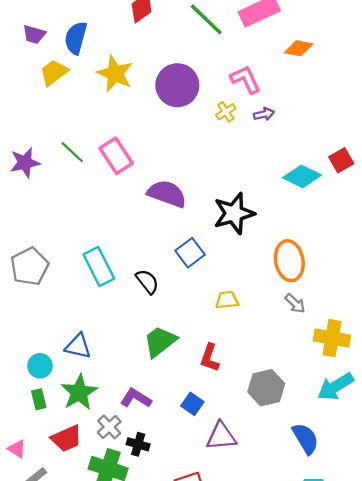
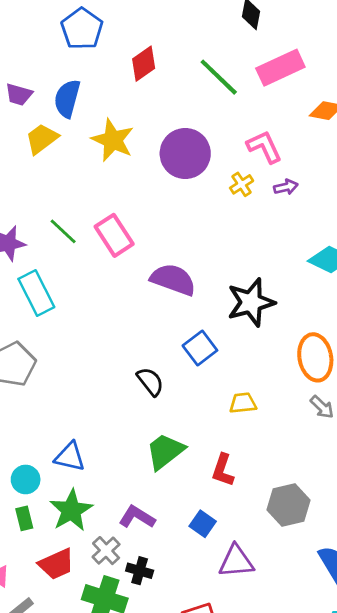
cyan rectangle: (99, 266) -> (36, 293), moved

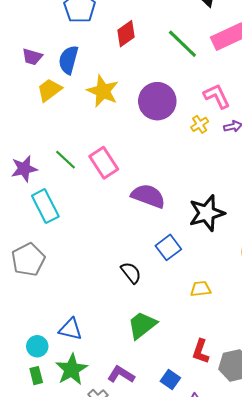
red L-shape: (223, 470) -> (201, 351), moved

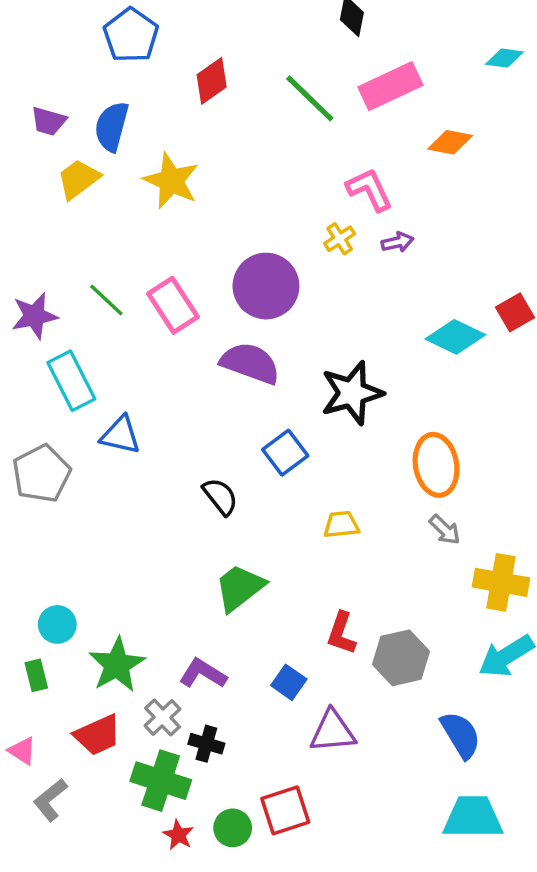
purple circle: (157, 101) -> (266, 286), moved
blue triangle: (71, 329) -> (120, 435), moved
green rectangle: (36, 376) -> (36, 675), moved

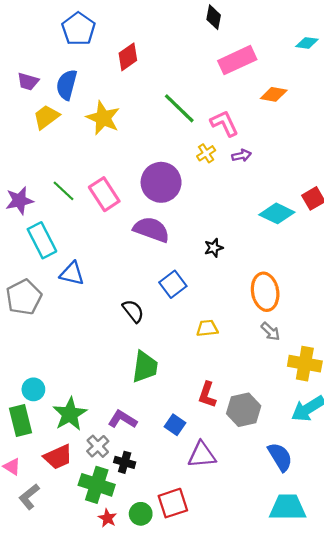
green line: (310, 98) -> (179, 108), moved
black star: (352, 393) -> (214, 248), size x0.5
green trapezoid: (240, 588) -> (145, 367), turned 136
green rectangle: (36, 675) -> (21, 420), size x1.6

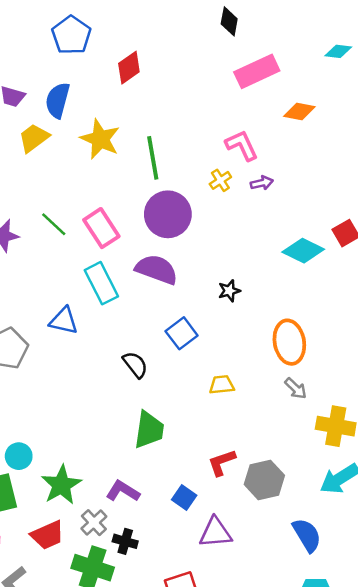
green line: (179, 108) -> (153, 158), moved, turned 36
cyan rectangle: (42, 240) -> (101, 283), moved
red L-shape: (207, 395) -> (222, 462), turned 52

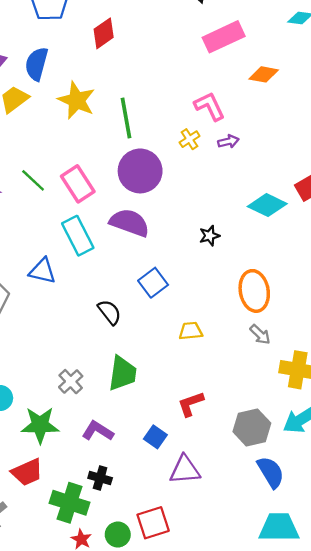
black star: (229, 291) -> (210, 236), moved
gray hexagon: (264, 480) -> (252, 427), moved
green star: (61, 485) -> (40, 425), turned 30
gray cross: (94, 523) -> (71, 382), moved

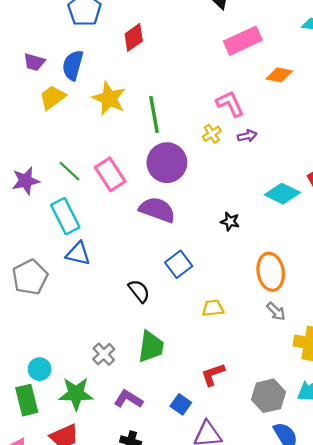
cyan rectangle: (78, 236) -> (65, 216), moved
black star: (210, 236) -> (230, 221), turned 30

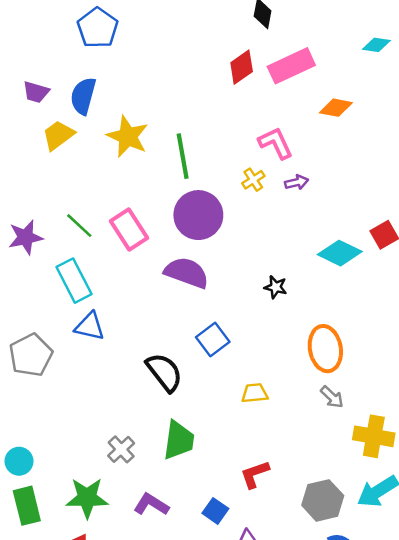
red diamond: (134, 37) -> (242, 67), moved
black semicircle: (139, 291) -> (164, 372), size x1.4
cyan circle: (40, 369) -> (19, 461), moved

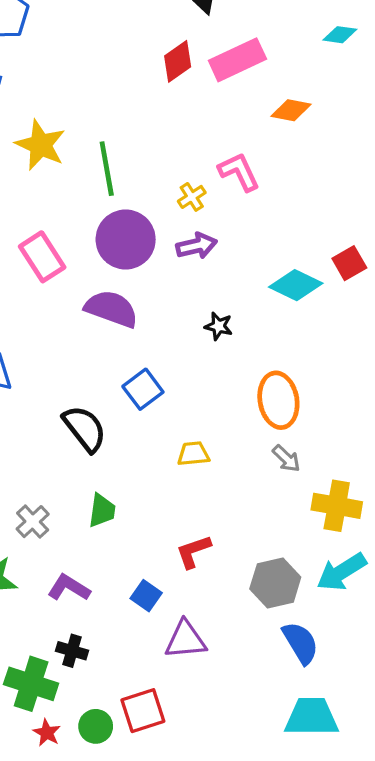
pink L-shape: (276, 143) -> (239, 172), moved
purple arrow: (297, 182) -> (196, 246), moved, size x1.4
green trapezoid: (179, 440) -> (102, 511), size x0.7

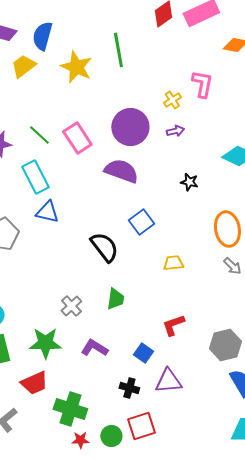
green line: (107, 169) -> (118, 50), moved
pink L-shape: (239, 172) -> (202, 84), turned 36
purple arrow: (196, 246) -> (175, 131), size x0.7
black cross: (72, 651) -> (129, 388), moved
red star: (47, 733) -> (80, 440), turned -30

